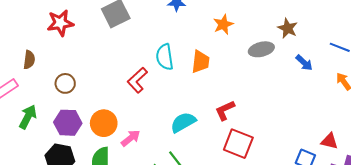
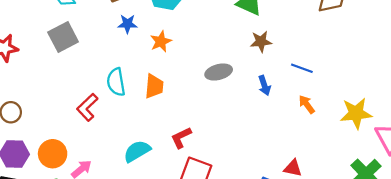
orange star: (223, 24) -> (161, 41), moved
brown star: (288, 28) -> (261, 41), moved, turned -30
blue arrow: (304, 63) -> (264, 85), turned 30

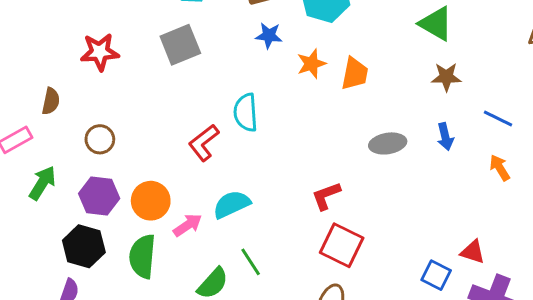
gray ellipse: (219, 72) -> (388, 143), moved
orange trapezoid: (154, 86) -> (355, 74), moved
cyan semicircle: (137, 151) -> (232, 204), moved

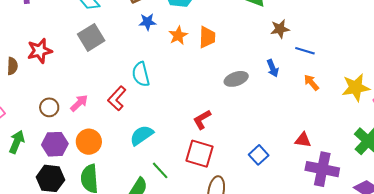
brown star: (446, 77) -> (280, 29), moved
brown semicircle: (51, 101) -> (12, 66), moved
pink arrow: (188, 225) -> (79, 103), moved
red square: (342, 245) -> (199, 154), moved
blue square: (436, 275) -> (259, 155), moved, turned 30

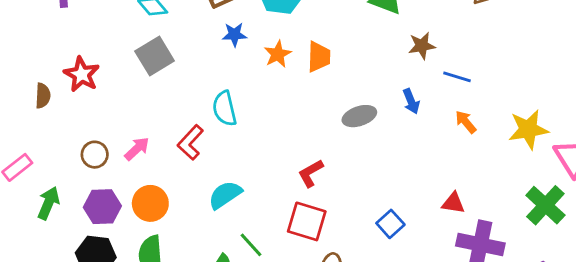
red star: (40, 51) -> (82, 74), turned -30

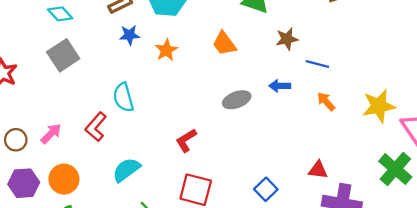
orange trapezoid: (319, 57) -> (224, 44), moved, turned 144
blue arrow: (411, 101) -> (280, 86), turned 114
red L-shape: (311, 173) -> (186, 140), moved

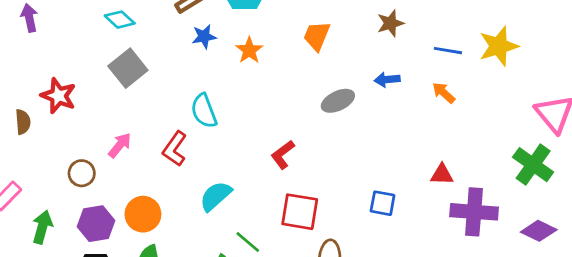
orange trapezoid: (224, 44) -> (317, 36), turned 64
blue line: (317, 64) -> (448, 51), moved
yellow star: (379, 106) -> (499, 46), moved
pink arrow: (51, 134) -> (120, 145), moved
blue square: (266, 189) -> (383, 203), turned -30

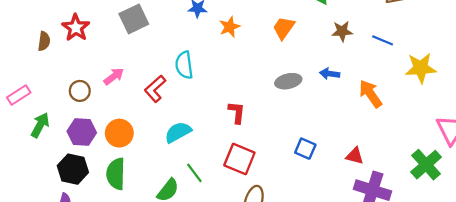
blue line: (448, 51) -> (383, 40), moved
orange arrow: (444, 93) -> (371, 94), size x1.5
red L-shape: (283, 155) -> (237, 112), turned 120
blue square: (383, 203) -> (305, 149), moved

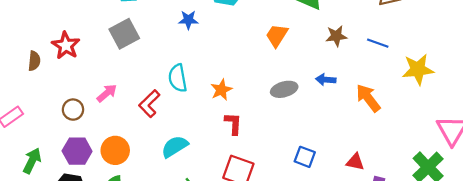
orange star: (230, 27) -> (221, 90), moved
green arrow: (40, 125) -> (32, 161), moved

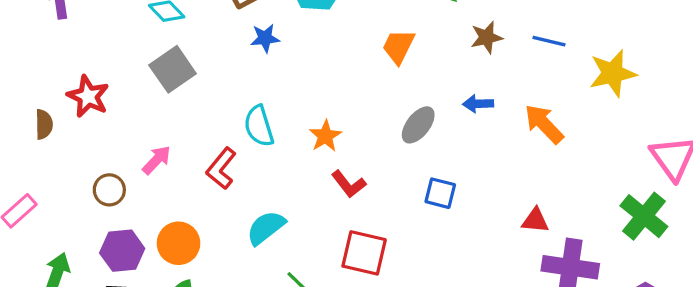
gray ellipse: (284, 89) -> (418, 125), turned -30
red L-shape: (233, 124) -> (349, 184), turned 145
blue square: (305, 157) -> (440, 193), moved

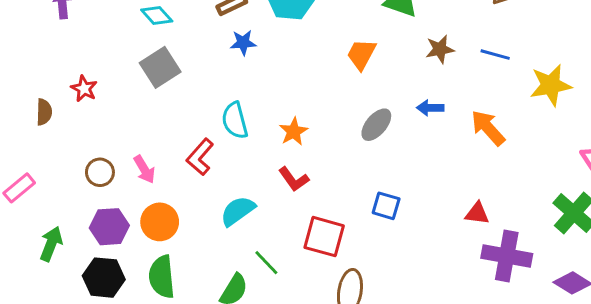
red star: (88, 96) -> (84, 89), size x0.7
pink arrow: (157, 160) -> (144, 169), moved, turned 104
red L-shape: (349, 184) -> (294, 179), moved
blue square: (440, 193) -> (386, 206), moved

